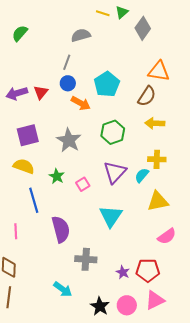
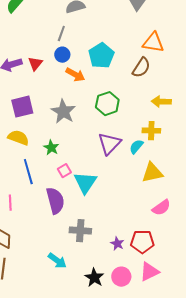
yellow arrow: (155, 123) -> (161, 102), moved
pink square: (83, 184) -> (64, 171), moved
cyan triangle: (111, 216) -> (85, 183), moved

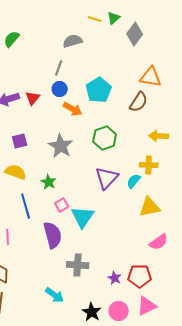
purple square: (22, 107) -> (20, 141), size x0.7

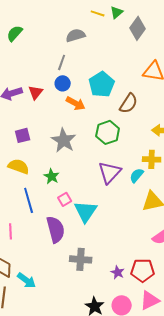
brown semicircle: (139, 102) -> (129, 103), moved
cyan arrow: (55, 295) -> (27, 280), moved

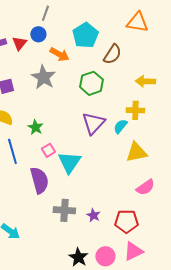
blue circle: (63, 83) -> (38, 34), moved
gray star: (64, 140) -> (43, 77), moved
purple star: (118, 272) -> (93, 215), moved

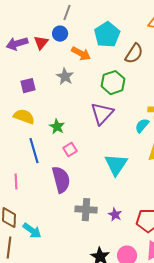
gray star: (43, 77) -> (65, 77), size x0.7
purple triangle: (93, 123) -> (102, 114), moved
cyan triangle: (69, 162) -> (116, 165), moved

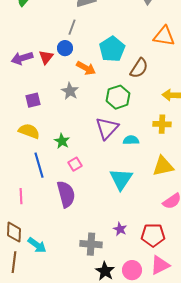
cyan semicircle: (142, 126) -> (131, 140), moved, turned 49
gray cross: (86, 210) -> (91, 244), moved

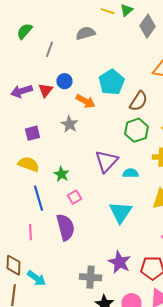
gray line: (72, 27) -> (50, 49), moved
green hexagon: (118, 97) -> (136, 130), moved
pink line: (21, 196) -> (30, 232), moved
purple star: (120, 229) -> (120, 262), size x1.6

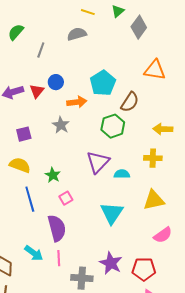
yellow line: (108, 11) -> (88, 12), moved
orange arrow: (86, 101) -> (77, 102), turned -36
green hexagon: (136, 130) -> (113, 126), moved
pink line: (30, 232) -> (59, 258), moved
cyan arrow: (36, 278) -> (34, 253), moved

